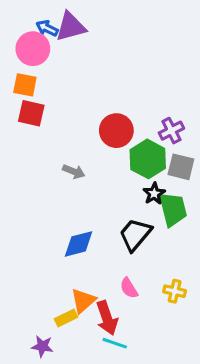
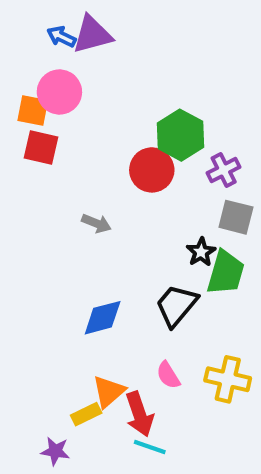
pink circle: (33, 49) -> (59, 92), moved
green hexagon: (148, 159) -> (181, 135), moved
green trapezoid: (173, 209) -> (226, 273), turned 30
yellow cross: (175, 291) -> (228, 379), size x1.5

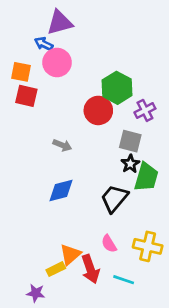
blue arrow: (61, 37) -> (44, 44), moved
pink circle: (59, 92) -> (57, 62), moved
gray square: (236, 217) -> (130, 141), moved
blue diamond: (103, 318) -> (61, 190), moved
cyan line: (150, 447) -> (124, 280), moved

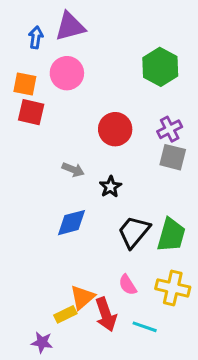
blue arrow: (44, 44) -> (36, 37), moved, turned 72
green hexagon: (117, 88) -> (160, 67), moved
gray square: (130, 141) -> (173, 157), moved
black star: (130, 164) -> (110, 187), moved
green trapezoid: (146, 177) -> (171, 235), moved

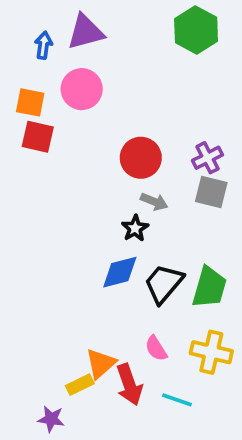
green hexagon: (160, 67) -> (196, 30), moved
gray arrow: (73, 170) -> (154, 202), moved
blue diamond: (72, 223) -> (120, 272), moved

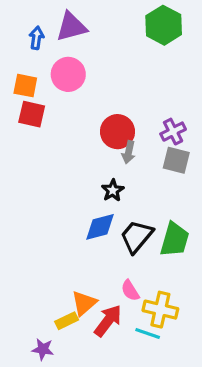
gray arrow: (154, 202) -> (129, 152), moved, turned 80
yellow cross: (211, 352) -> (160, 310), moved
red arrow: (129, 385) -> (108, 321), turned -124

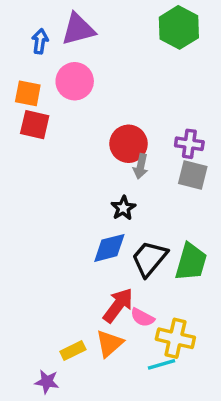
purple cross: (173, 132) -> (189, 144), turned 35
pink semicircle: (130, 290) -> (142, 317), turned -30
orange triangle: (84, 303) -> (109, 344), moved
red arrow: (108, 321) -> (118, 305), moved
cyan line: (148, 333) -> (162, 364), turned -35

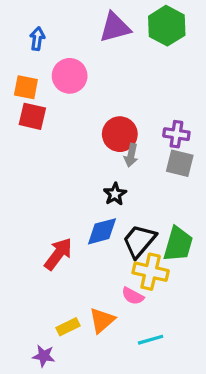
purple triangle: (78, 29) -> (115, 27), moved
red arrow: (118, 305) -> (58, 254), moved
yellow cross: (175, 338) -> (151, 272), moved

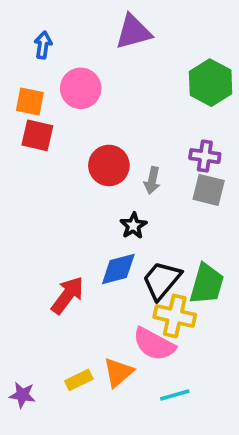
green hexagon: (167, 26) -> (211, 83), moved
red circle: (120, 134) -> (109, 165), moved
pink semicircle: (133, 296) -> (154, 344), size x1.6
purple star: (44, 356) -> (22, 395), moved

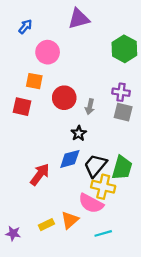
blue arrow: (43, 45) -> (25, 27), turned 32
orange square: (30, 101) -> (34, 81), moved
red square: (37, 135) -> (22, 107), moved

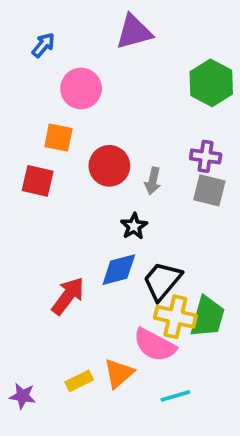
green trapezoid: (122, 168) -> (207, 317), moved

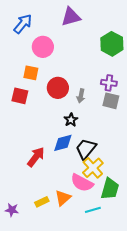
blue arrow: (43, 45) -> (23, 24), size x1.5
yellow cross: (175, 317) -> (93, 168), turned 35
green trapezoid: (207, 317) -> (110, 189), moved

